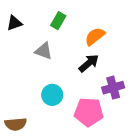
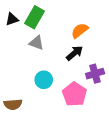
green rectangle: (58, 21) -> (34, 17), moved, size x1.5
pink pentagon: (89, 112) -> (75, 94), turned 30

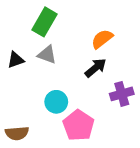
black triangle: (12, 19) -> (16, 60), moved
pink pentagon: (75, 94) -> (79, 125), moved

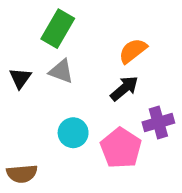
black triangle: (16, 60) -> (20, 78), turned -36
pink pentagon: (79, 125) -> (121, 148), moved

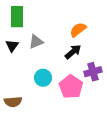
green rectangle: (58, 29) -> (17, 17), moved, turned -30
gray triangle: (61, 71) -> (36, 42), turned -42

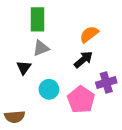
green rectangle: (17, 17) -> (38, 19), moved
black triangle: (12, 46) -> (24, 68), moved

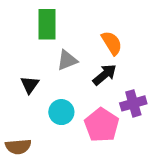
orange semicircle: (89, 34) -> (112, 43), turned 96
gray triangle: (41, 48) -> (67, 60), moved

